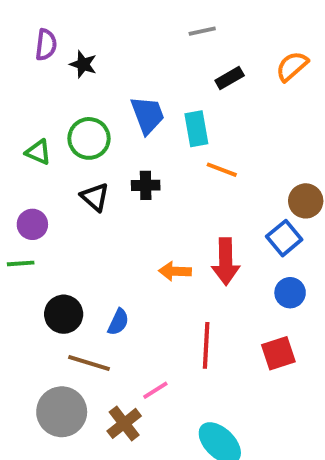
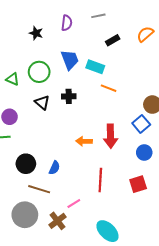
purple semicircle: (46, 45) -> (67, 23), moved
cyan rectangle: (196, 129) -> (95, 67), turned -60

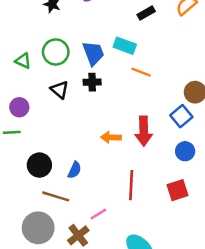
blue trapezoid: (70, 60) -> (93, 53), moved

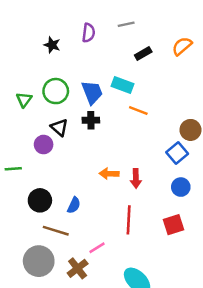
green triangle: (23, 61) -> (24, 100), turned 42
purple circle: (19, 107) -> (44, 145), moved
red arrow: (144, 131) -> (136, 179), moved, size x0.7

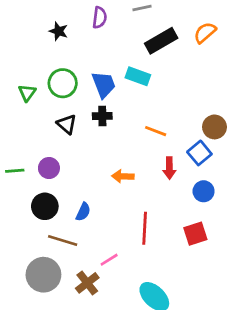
black rectangle: (143, 53) -> (161, 41), size x1.6
orange line: (138, 111) -> (156, 131), moved
purple circle: (44, 145) -> (49, 168), moved
red arrow: (136, 179) -> (169, 168), moved

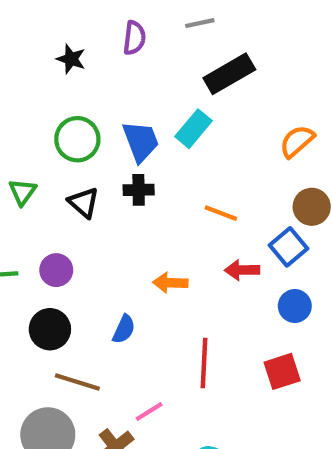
orange semicircle: (205, 33) -> (297, 141), moved
cyan rectangle: (138, 76) -> (193, 129), turned -70
green triangle: (27, 93) -> (22, 192), moved
red arrow: (169, 168) -> (242, 270), turned 90
blue semicircle: (83, 212) -> (124, 329), moved

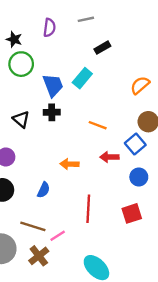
black rectangle: (229, 74) -> (102, 48), size x0.6
green circle: (77, 139) -> (21, 64), moved
brown line: (77, 382) -> (33, 226), moved

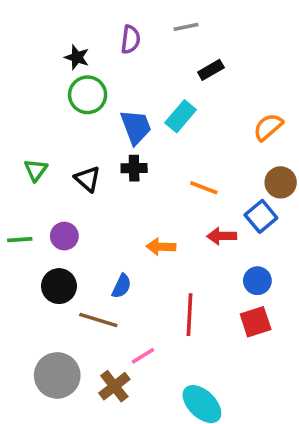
blue circle: (139, 177) -> (257, 281), moved
brown line: (33, 226) -> (98, 320), moved

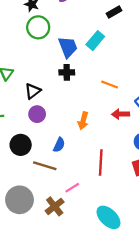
black triangle: (88, 179) -> (33, 91), moved, turned 42
purple circle: (64, 236) -> (37, 114), moved
orange arrow: (161, 247) -> (83, 121), turned -77

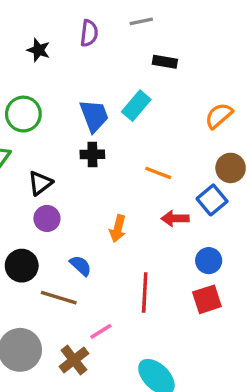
black rectangle: (114, 12) -> (165, 62), turned 40
green circle: (38, 27) -> (23, 114), moved
blue semicircle: (59, 145) -> (81, 266), turned -72

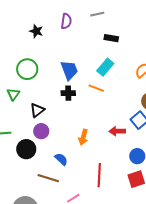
cyan rectangle: (136, 106) -> (105, 67), moved
orange line: (158, 173) -> (96, 88), moved
black circle: (22, 266) -> (26, 149), moved

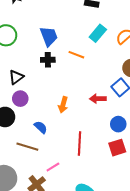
cyan rectangle: (105, 67) -> (98, 33), moved

